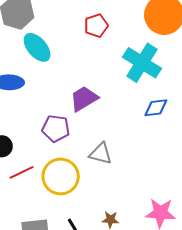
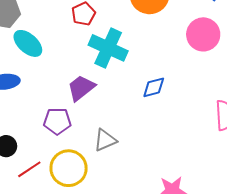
cyan cross: (142, 63) -> (108, 48), moved
gray triangle: (101, 154) -> (105, 140), turned -30

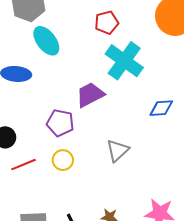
gray triangle: (105, 140) -> (118, 150), moved, turned -30
yellow circle: (69, 168) -> (63, 160), moved, size x0.6

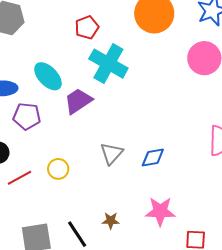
cyan ellipse: (46, 41) -> (48, 76), moved
blue diamond: (161, 108) -> (153, 158), moved
purple pentagon: (60, 123) -> (27, 116), moved

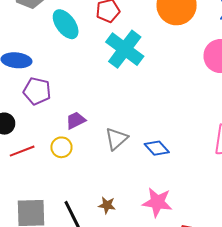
cyan ellipse: (48, 76) -> (66, 24), moved
purple trapezoid: (78, 101) -> (76, 120), moved, size x0.7
blue diamond: (153, 158) -> (157, 148), turned 50

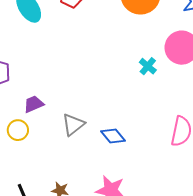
cyan cross: (125, 49) -> (148, 66), moved, size x0.5

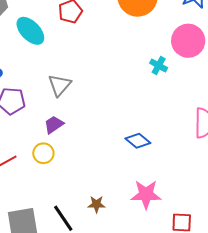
gray triangle: (73, 125) -> (60, 85), moved

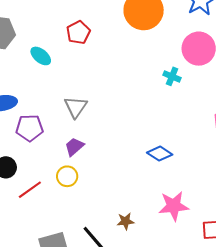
cyan ellipse: (30, 31) -> (41, 56), size x0.7

